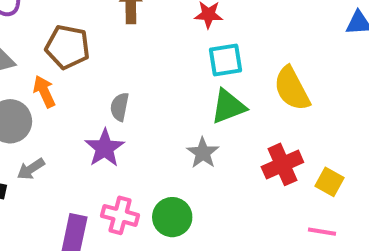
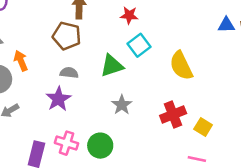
brown pentagon: (67, 47) -> (67, 36), moved
cyan square: (225, 60) -> (139, 45), turned -30
green triangle: (228, 106) -> (112, 66), moved
gray semicircle: (120, 107) -> (69, 73), turned 84

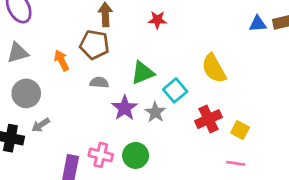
cyan square: (139, 45) -> (175, 90), moved
orange arrow: (21, 61) -> (61, 60), moved
purple star: (58, 99) -> (125, 108), moved

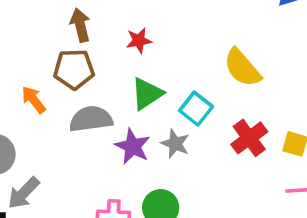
red star: (157, 20) -> (139, 41), moved
gray semicircle: (99, 82) -> (91, 119), size x1.6
gray arrow: (41, 125) -> (24, 193), size x1.4

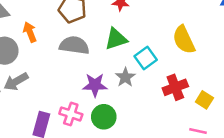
orange arrow: (34, 100) -> (30, 32), moved
purple star: (133, 146) -> (95, 85), moved, turned 30

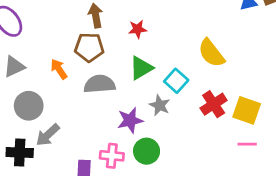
orange arrow: (30, 32) -> (59, 69), moved
yellow square: (204, 100) -> (247, 110), size x1.5

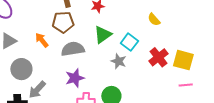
yellow semicircle: (211, 53) -> (154, 20), size x0.6
purple star: (130, 120) -> (75, 78), moved

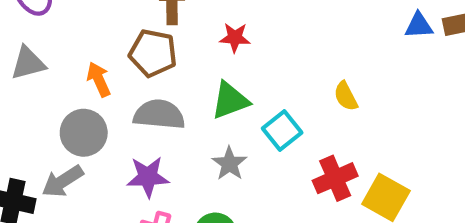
gray star: (119, 61) -> (229, 164), moved
gray circle: (21, 69) -> (84, 133), moved

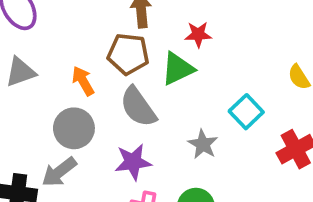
green triangle: (230, 100) -> (178, 69), moved
gray semicircle: (159, 115) -> (138, 107), turned -126

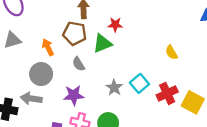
gray semicircle: (138, 107) -> (79, 64), size x0.6
cyan square: (246, 112) -> (139, 83), moved
gray arrow: (59, 172) -> (31, 99), turned 42

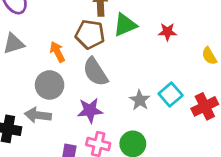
red star: (115, 25) -> (167, 32), moved
green triangle: (102, 43) -> (125, 25), moved
gray semicircle: (79, 64) -> (95, 72), size x1.6

